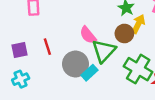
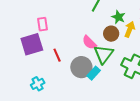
brown circle: (124, 33) -> (111, 34), moved
purple square: (20, 50) -> (32, 44), moved, size x1.6

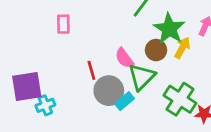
green star: (118, 17) -> (169, 29), size x1.6
purple square: (32, 44) -> (27, 87), moved
red line: (57, 55) -> (91, 70), moved

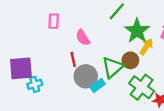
brown circle: (156, 50) -> (130, 60), moved
pink semicircle: (124, 58) -> (83, 38), moved

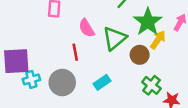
green triangle: (113, 67) -> (115, 38), moved
gray circle: (86, 76) -> (62, 83), moved
green cross: (142, 87) -> (151, 85), size x0.7

